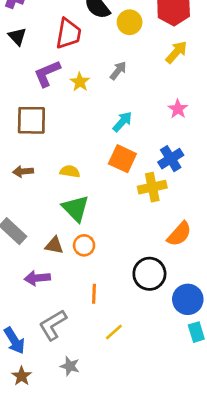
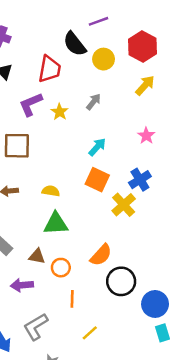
yellow cross: (152, 187) -> (124, 205), turned -30
green triangle: (76, 208) -> (56, 224), turned -48
orange semicircle: (179, 234) -> (101, 255), moved
orange circle: (84, 245) -> (61, 268), moved

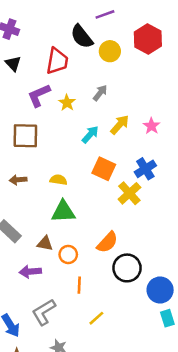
yellow arrow: (145, 85) -> (120, 125), moved
cyan arrow: (97, 147) -> (90, 134), moved

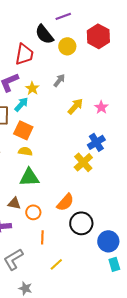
cyan arrow: (90, 134) -> (21, 104), moved
orange square: (104, 169) -> (23, 130), moved

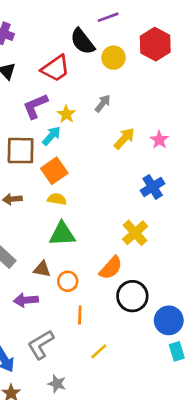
red trapezoid: (24, 54) -> (56, 68), turned 45
orange square: (23, 130) -> (54, 171), turned 30
yellow cross: (83, 162) -> (135, 233), moved

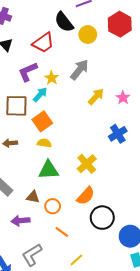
gray arrow: (103, 103) -> (79, 70), size x1.5
yellow cross: (135, 233) -> (87, 164), moved
orange line: (80, 315) -> (62, 232), turned -56

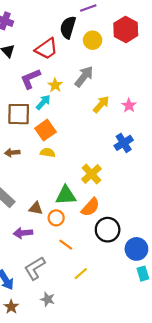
black semicircle: (64, 22) -> (68, 27), turned 55
green triangle: (48, 170) -> (66, 195), moved

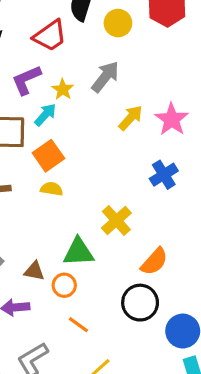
pink star: (129, 105) -> (172, 119), size x1.5
orange semicircle: (90, 207) -> (154, 262), moved

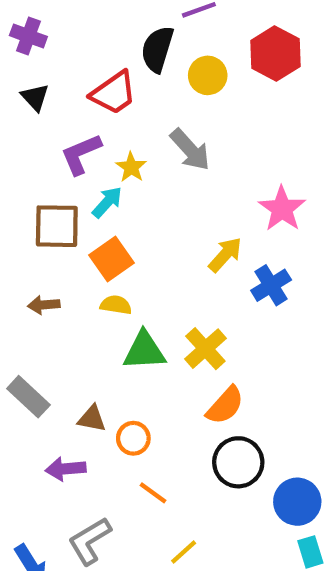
gray arrow: (105, 77) -> (190, 150), turned 100
yellow arrow: (131, 118) -> (225, 255), moved
green triangle: (78, 252) -> (144, 351), moved
orange semicircle: (154, 262) -> (225, 405), moved

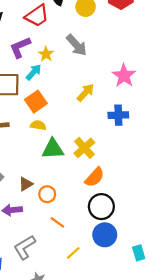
yellow arrow: (225, 255) -> (86, 93), moved
blue cross: (271, 285) -> (118, 115), turned 30
brown triangle: (92, 419) -> (26, 184), turned -42
blue circle: (297, 502) -> (105, 235), moved

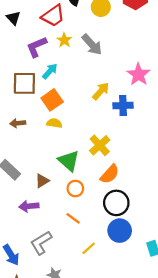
yellow star: (46, 54) -> (64, 40), moved
blue cross: (118, 115) -> (123, 105), moved
green triangle: (53, 149) -> (69, 161), moved, turned 45
orange circle: (47, 194) -> (75, 189), moved

